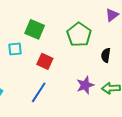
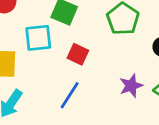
cyan square: (15, 49) -> (38, 38), size x1.5

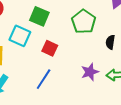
cyan square: (38, 38) -> (20, 36), turned 30

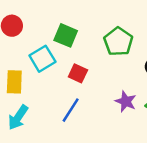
cyan square: (20, 36) -> (42, 59), turned 35
purple star: (90, 72) -> (126, 102), turned -30

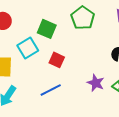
green pentagon: (118, 42) -> (83, 18), moved
blue line: (71, 110) -> (51, 90), turned 30

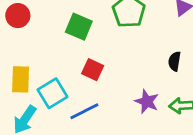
cyan square: (28, 48) -> (52, 93), moved

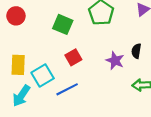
red square: (93, 70) -> (73, 57), turned 35
purple star: (147, 102) -> (115, 61), moved

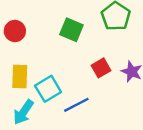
red circle: (16, 16) -> (15, 31), moved
red square: (73, 57) -> (101, 68), moved

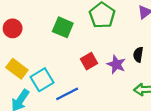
yellow rectangle: (20, 77) -> (17, 69), turned -55

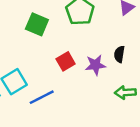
purple star: (116, 64) -> (95, 65), turned -30

